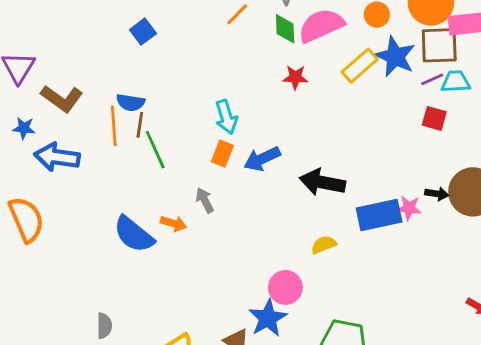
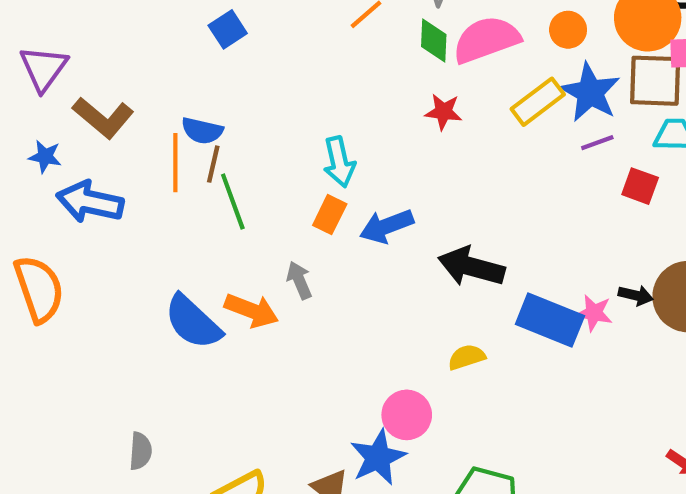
purple line: (432, 79) -> (597, 143), moved
blue rectangle: (379, 215) -> (550, 320), turned 30
orange arrow: (173, 224) -> (252, 310), size x1.4

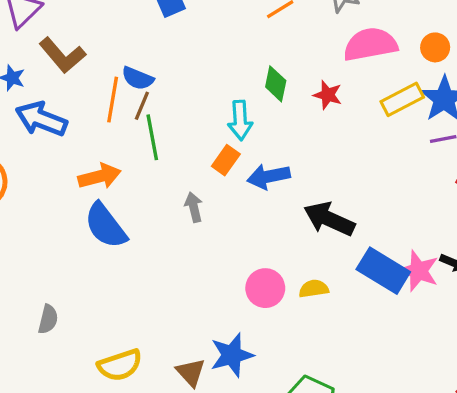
green diamond: (434, 40) -> (276, 84), moved
orange arrow: (252, 310) -> (100, 176), moved, turned -45
pink star: (594, 313) -> (418, 271), size x1.4
pink circle: (407, 415) -> (265, 288), moved

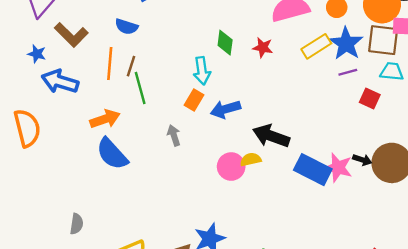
blue semicircle: (138, 78) -> (126, 27), moved
pink circle: (265, 288) -> (231, 167), moved
yellow semicircle: (314, 289) -> (251, 159), moved

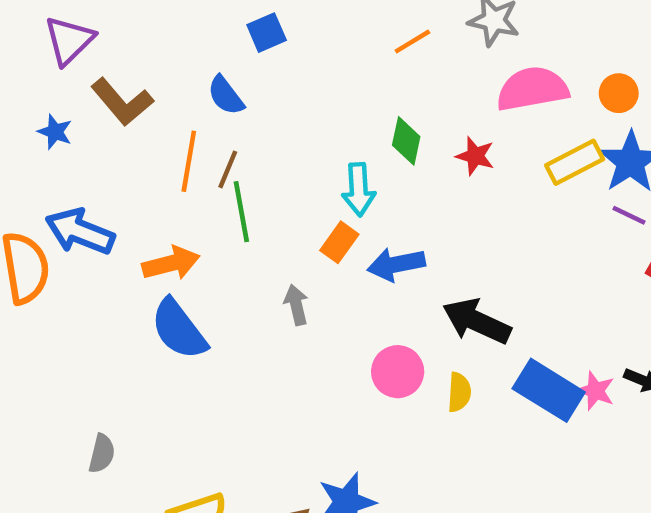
blue semicircle: (126, 27) -> (226, 95), turned 30
purple line: (348, 72) -> (629, 215), turned 36
blue arrow: (60, 82) -> (80, 232), moved
yellow semicircle: (251, 159) -> (459, 392), moved, turned 102
pink star: (338, 168) -> (595, 391), size x0.7

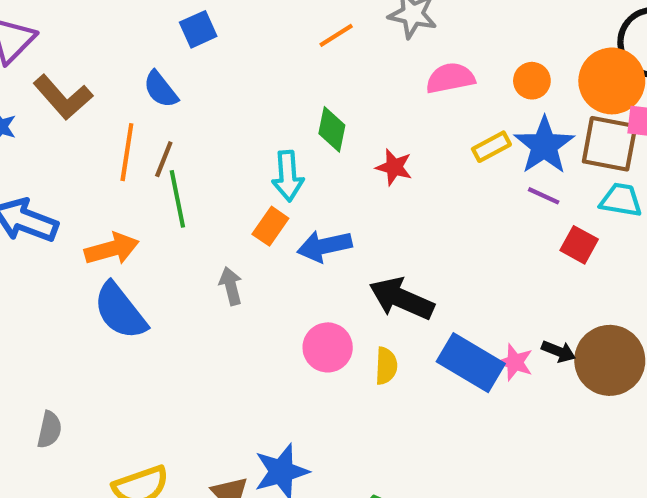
pink semicircle: (532, 89) -> (450, 78), size x0.7
red star: (475, 156) -> (394, 167), moved
yellow rectangle: (575, 162) -> (491, 147), size x0.7

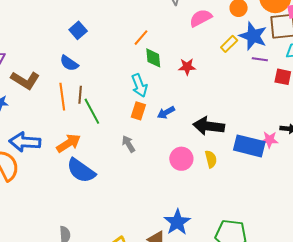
orange line: (336, 35) -> (141, 38), moved
blue arrow: (325, 246) -> (166, 113), size x0.7

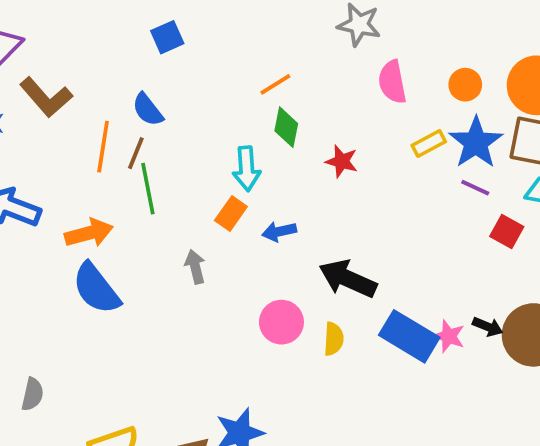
pink semicircle: (201, 18) -> (392, 82), turned -90
blue semicircle: (69, 63) -> (148, 110), moved

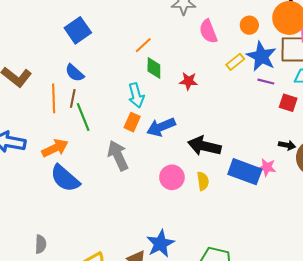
blue square: (167, 37) -> (78, 30), size x1.4
blue arrow: (279, 232) -> (161, 127), size x1.5
gray arrow: (195, 267) -> (118, 156), size x1.6
black arrow: (488, 327) -> (287, 145), moved

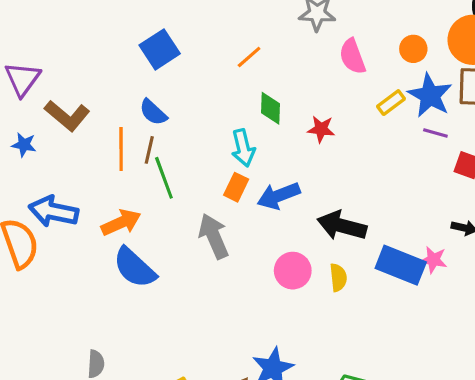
orange line: (143, 45) -> (249, 57), moved

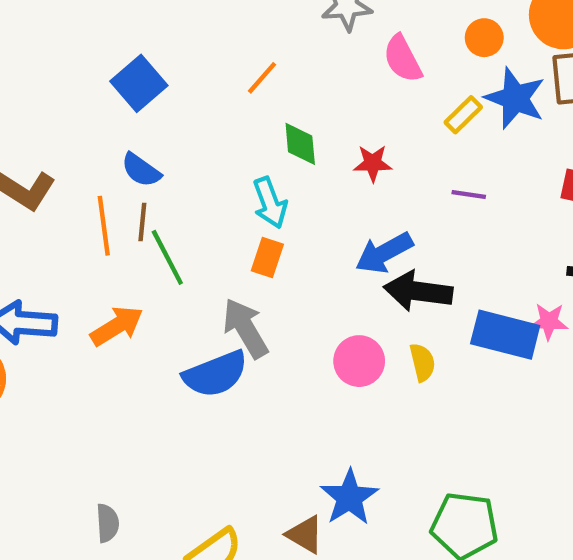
purple line: (435, 133) -> (469, 194), moved
blue arrow: (279, 196) -> (384, 253), moved
blue semicircle: (135, 268) -> (215, 374), moved, turned -57

